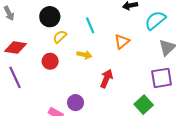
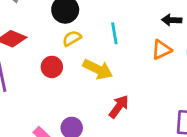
orange triangle: (122, 42) -> (161, 50), moved
yellow arrow: (84, 55) -> (98, 69), size x1.5

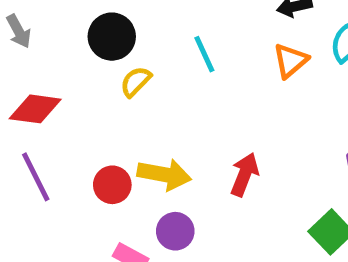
red circle: (52, 67) -> (112, 185), moved
yellow arrow: (98, 69) -> (164, 175), moved

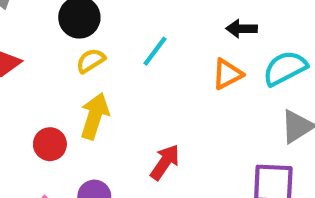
cyan line: (204, 54) -> (155, 51), turned 48
yellow arrow: (164, 175) -> (95, 116), moved, turned -96

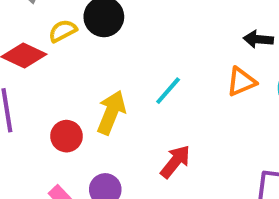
cyan line: (155, 51) -> (168, 91), moved
yellow semicircle: (91, 61) -> (63, 31), moved

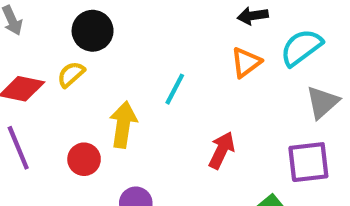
yellow semicircle: (63, 31) -> (71, 74), moved
red arrow: (175, 162) -> (222, 150), moved

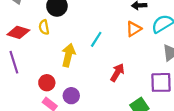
yellow semicircle: (71, 74) -> (44, 27), turned -64
red circle: (84, 159) -> (47, 83), moved

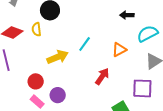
orange triangle: (134, 29) -> (119, 50), moved
yellow arrow: (68, 55) -> (58, 57), turned 50

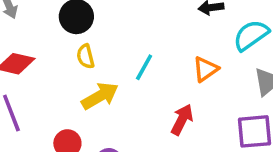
yellow semicircle: (37, 29) -> (86, 56), moved

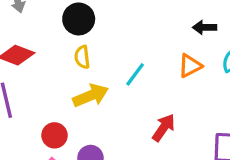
orange triangle: (206, 69) -> (190, 66), moved

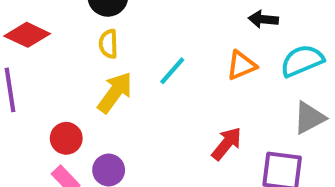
yellow arrow: (91, 96) -> (115, 92), turned -36
red arrow: (164, 128) -> (227, 144), moved

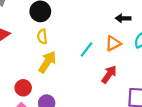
cyan line: (172, 71) -> (86, 49), moved
red arrow: (227, 144) -> (109, 74), moved

